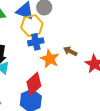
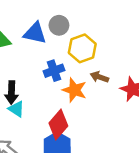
yellow hexagon: (32, 26) -> (82, 48), moved

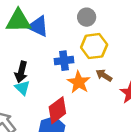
gray circle: (59, 25) -> (87, 17), moved
blue triangle: (35, 33) -> (38, 26), moved

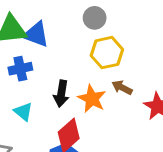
blue cross: (64, 61) -> (20, 69), moved
black arrow: (21, 72) -> (61, 94), moved

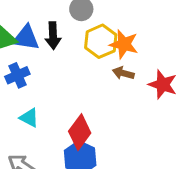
black arrow: (61, 94) -> (53, 36), moved
orange star: (92, 99) -> (124, 44), moved

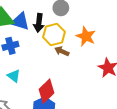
yellow hexagon: (101, 41) -> (54, 35), moved
brown arrow: (123, 73) -> (62, 51), moved

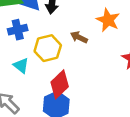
yellow hexagon: (54, 35) -> (48, 48), moved

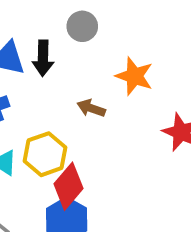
yellow hexagon: (48, 48) -> (45, 154), moved

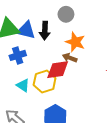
orange star: (134, 76) -> (75, 42), moved
red diamond: (68, 186) -> (58, 70), moved, turned 40

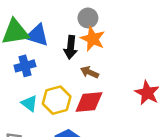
black arrow: (45, 31) -> (71, 47), moved
orange star: (75, 42) -> (93, 39), moved
red diamond: (58, 70) -> (89, 102), moved

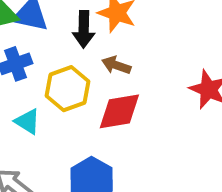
yellow hexagon: (57, 100) -> (68, 89), moved

